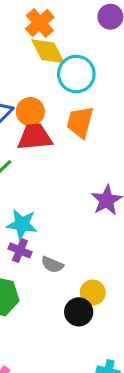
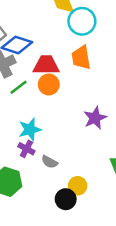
orange circle: (30, 112) -> (49, 84), moved
orange trapezoid: (80, 122) -> (81, 58), turned -30
cyan star: (22, 224) -> (30, 129), turned -30

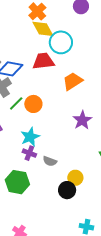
orange trapezoid: (81, 58) -> (73, 81), moved, turned 75
red trapezoid: (46, 65) -> (43, 61), moved
orange circle: (49, 84) -> (33, 104), moved

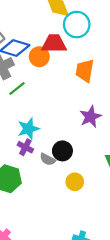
orange trapezoid: (73, 81) -> (85, 71), turned -55
orange circle: (33, 104) -> (39, 57), moved
black circle: (67, 190) -> (62, 151), moved

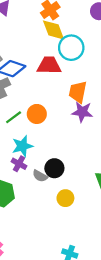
orange circle: (39, 57) -> (37, 114), moved
green line: (17, 88) -> (14, 117), moved
purple star: (90, 117) -> (82, 112), moved, turned 30

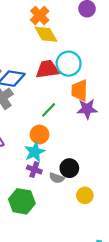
cyan circle: (71, 48) -> (69, 64), moved
orange circle: (37, 114) -> (40, 135), moved
green line: (14, 117) -> (49, 110), moved

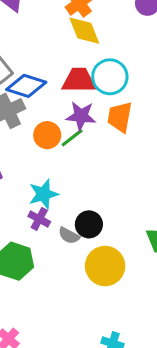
purple star: (87, 109) -> (81, 116), moved
orange circle: (40, 135) -> (47, 135), moved
yellow circle: (85, 195) -> (105, 266), size x1.6

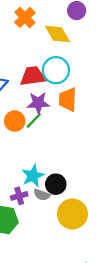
yellow diamond: (84, 31) -> (57, 34), moved
cyan star: (43, 194) -> (33, 176), moved
purple cross: (39, 219) -> (19, 196), moved, turned -35

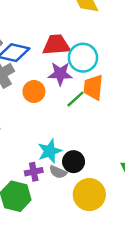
cyan circle: (56, 70) -> (83, 58), moved
orange trapezoid: (68, 100) -> (93, 87), moved
green line: (34, 120) -> (75, 99), moved

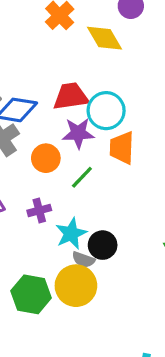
green line: (75, 99) -> (82, 177), moved
purple cross: (34, 172) -> (39, 210), moved
yellow circle: (89, 195) -> (76, 286), moved

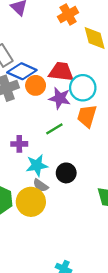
orange circle: (46, 158) -> (36, 85), moved
black circle: (103, 245) -> (66, 173), moved

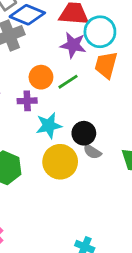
orange circle: (36, 85) -> (41, 77), moved
gray semicircle: (41, 185) -> (92, 152), moved
yellow circle: (31, 202) -> (60, 162), moved

